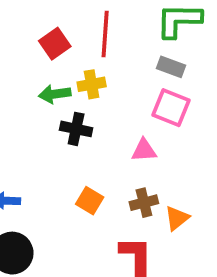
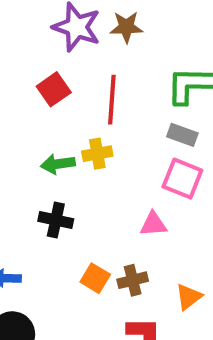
red square: (55, 44) -> (54, 89), moved
black cross: (76, 129) -> (56, 220), moved
brown cross: (144, 203) -> (133, 280), moved

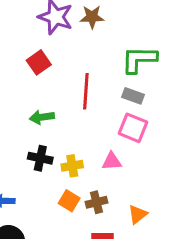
red line: (112, 100) -> (86, 91), moved
yellow cross: (97, 154) -> (72, 166), moved

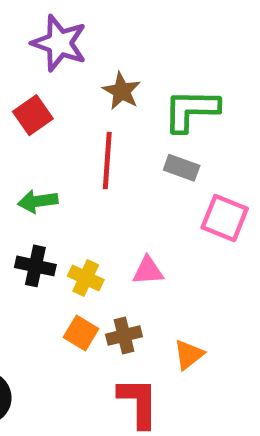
brown star: (92, 17) -> (122, 91), moved, turned 30
pink square: (133, 128) -> (225, 218), moved
yellow cross: (72, 166) -> (86, 278), turned 35

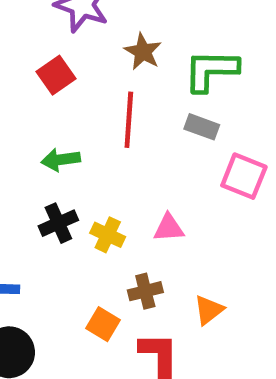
black cross: (35, 266) -> (58, 223), turned -36
orange square: (81, 333) -> (103, 324), moved

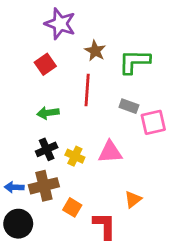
gray rectangle: (202, 127) -> (129, 106), moved
pink square: (244, 176) -> (153, 122), turned -35
pink triangle: (169, 228) -> (110, 152), size x1.4
brown cross: (145, 291) -> (44, 186), moved, size x1.5

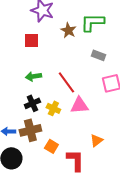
green L-shape: (134, 62) -> (92, 22), moved
red square: (45, 64) -> (31, 40), turned 35
red line: (87, 90) -> (66, 82), moved, turned -40
gray rectangle: (129, 106) -> (98, 55), moved

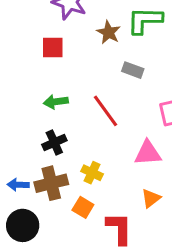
gray rectangle: (98, 55) -> (133, 70), moved
pink triangle: (79, 105) -> (148, 153), moved
yellow cross: (53, 108) -> (92, 173), moved

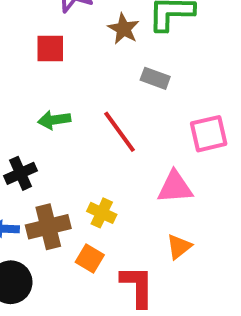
black cross: (54, 142) -> (21, 173), moved

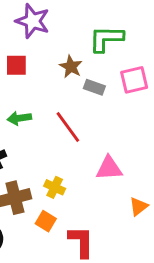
brown star: (123, 29) -> (71, 67), moved
pink square: (209, 134) -> (134, 80), moved
orange triangle: (179, 247) -> (139, 206), moved

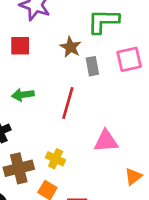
gray rectangle: (94, 87) -> (92, 66), turned 60
red line: (68, 127) -> (68, 103), turned 52

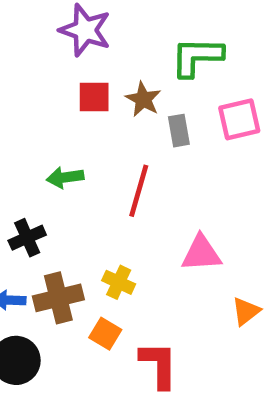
red square: (20, 46) -> (94, 97), moved

